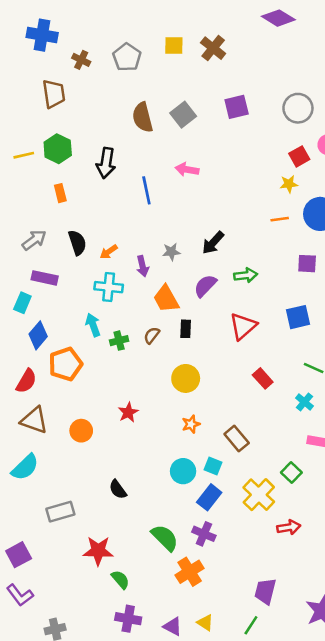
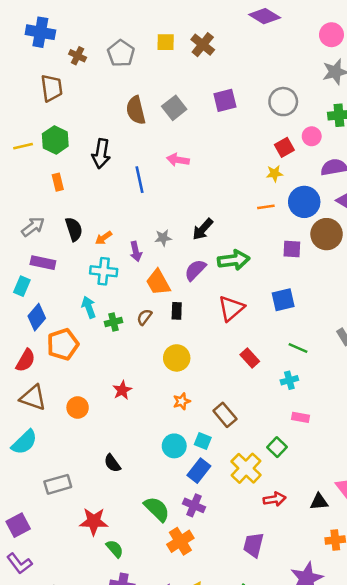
green arrow: (246, 275) -> (234, 260), size x1.4
cyan cross: (304, 402) -> (289, 380), turned 35
purple trapezoid: (265, 591) -> (253, 545), moved

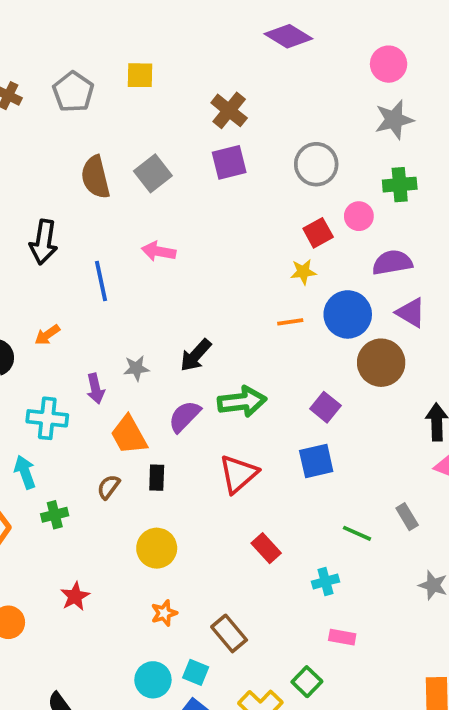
brown cross: (203, 45) -> (229, 110), moved
orange arrow: (104, 238) -> (47, 335), moved
purple square: (292, 249) -> (325, 407), moved, turned 36
green cross: (114, 322) -> (55, 515), moved
green line: (298, 348) -> (357, 533), moved

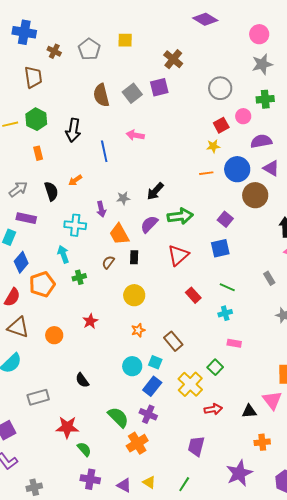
purple square: (229, 162) -> (159, 87), moved
green line: (357, 533) -> (227, 287), moved

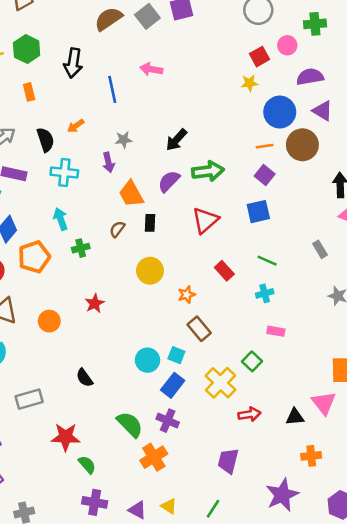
brown semicircle: (101, 95) -> (108, 19), turned 70
orange line: (206, 173) -> (265, 146), moved
gray star: (123, 198) -> (124, 140), moved
cyan cross: (75, 225) -> (64, 172), moved
orange star: (138, 330) -> (187, 295), moved

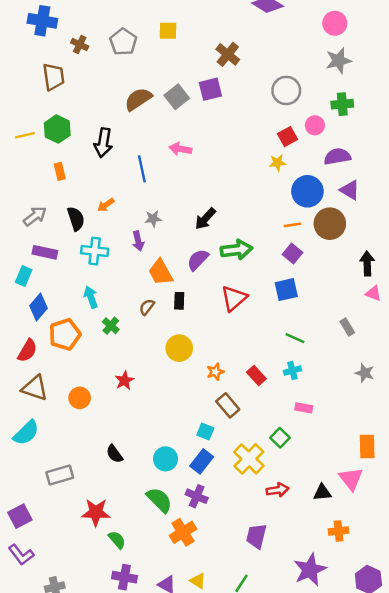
green cross: (81, 248) -> (111, 326), turned -35
red rectangle: (224, 271) -> (256, 375), moved
cyan circle: (147, 360) -> (166, 459), moved

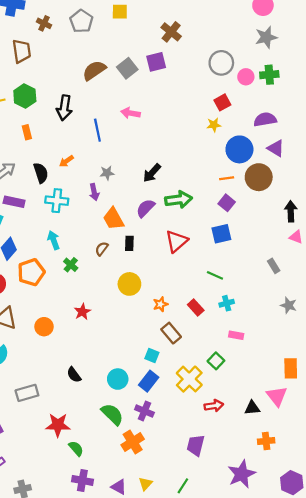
pink circle: (315, 125) -> (246, 77), moved
green line: (295, 338) -> (215, 275), moved
yellow triangle: (198, 581) -> (145, 484), turned 40

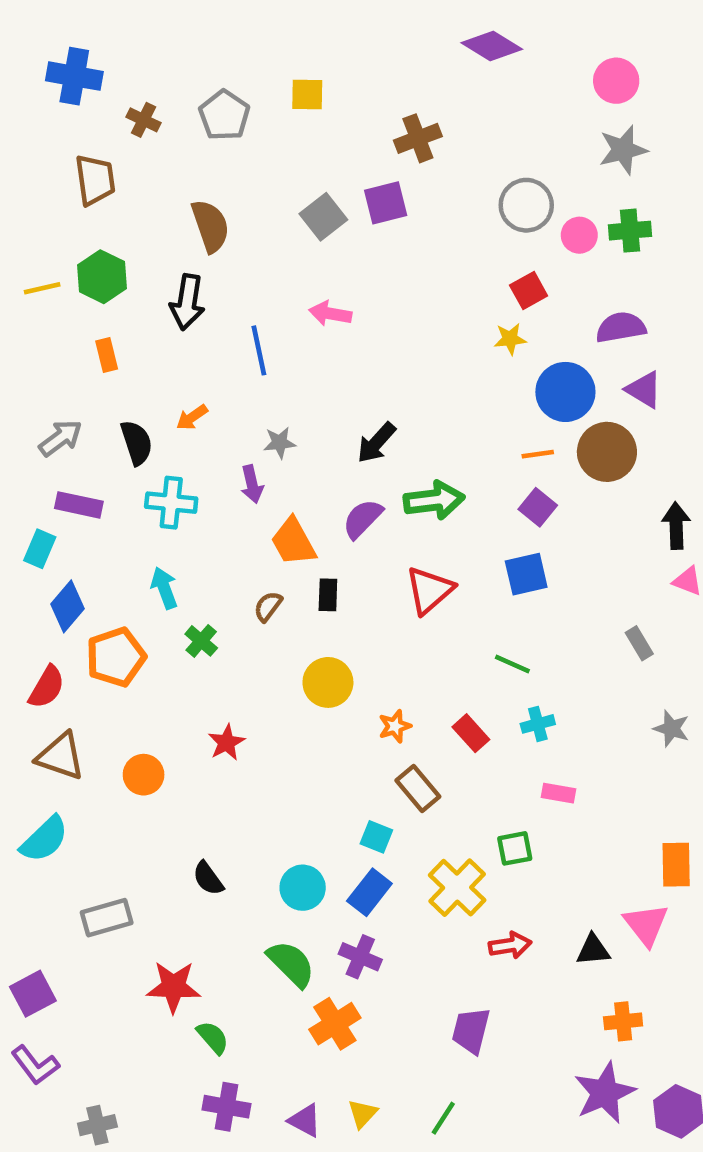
brown cross: (171, 32) -> (418, 138), turned 30
brown semicircle: (94, 70) -> (210, 226), moved, turned 105
green square: (216, 361) -> (515, 848), turned 35
purple star: (242, 474) -> (605, 1093), moved

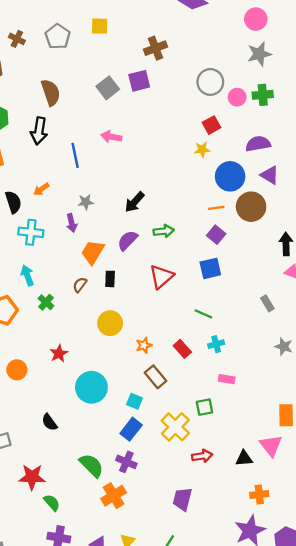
green arrow: (434, 500) -> (164, 231), size x0.7
orange trapezoid: (293, 542) -> (93, 252), turned 60
cyan circle: (303, 888) -> (91, 387), moved, size x1.4

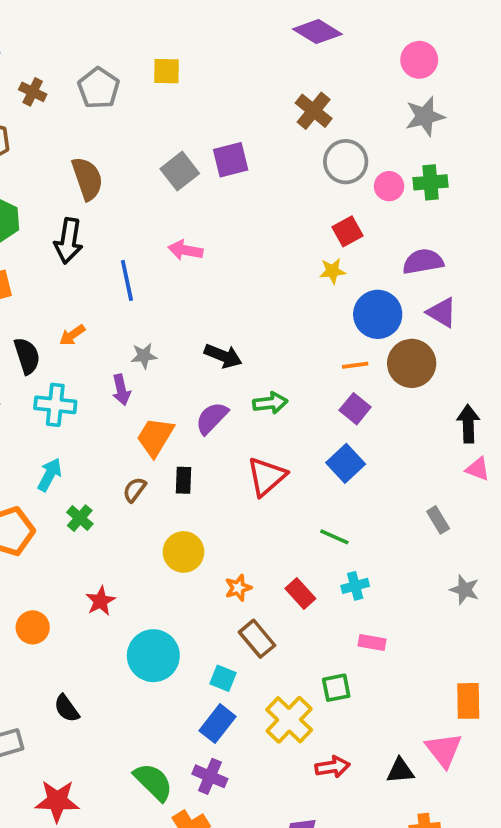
brown cross: (156, 48) -> (314, 111), moved, turned -30
black arrow: (135, 202) -> (223, 356), turned -110
blue square: (210, 268) -> (346, 463), turned -30
cyan arrow: (27, 275) -> (50, 475), turned 48
black semicircle: (49, 422) -> (67, 708), moved

